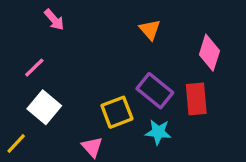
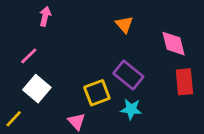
pink arrow: (54, 20) -> (45, 16), turned -126
pink diamond: (209, 53) -> (173, 44), turned -32
red rectangle: (196, 99) -> (184, 82), moved

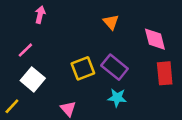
yellow square: (97, 93) -> (83, 68), moved

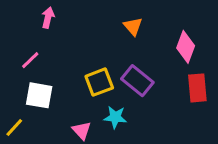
pink diamond: (155, 39) -> (186, 47), turned 35
white square: (33, 79) -> (39, 95), turned -30
cyan star: (117, 98) -> (115, 117), moved

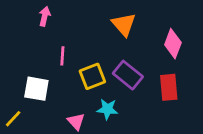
orange triangle: (133, 26) -> (124, 25), size x1.4
pink line: (30, 60) -> (62, 56), moved, turned -42
red rectangle: (197, 88) -> (169, 87), moved

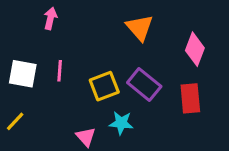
pink line: (62, 56) -> (60, 71), moved
white square: (36, 89) -> (23, 74), moved
yellow line: (13, 119) -> (15, 121), moved

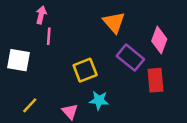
pink line: (60, 71) -> (49, 36), moved
purple rectangle: (144, 85) -> (130, 58), moved
yellow line: (15, 121) -> (30, 105), moved

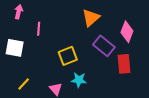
pink arrow: (41, 15) -> (19, 12), moved
orange triangle: (114, 22) -> (91, 18), turned 30

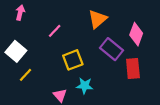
pink line: (39, 29) -> (55, 31), moved, turned 40
white square: (15, 48) -> (16, 51), turned 30
yellow line: (24, 84) -> (26, 75), moved

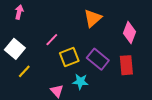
pink line: (55, 31) -> (52, 40), moved
purple rectangle: (111, 49) -> (98, 59), moved

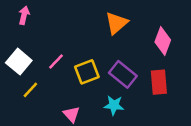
pink line: (52, 40) -> (56, 62), moved
cyan star: (80, 82) -> (114, 105), moved

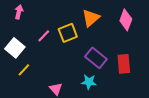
pink diamond: (163, 41) -> (126, 20), moved
pink line: (56, 62) -> (44, 36), moved
yellow square: (87, 72) -> (68, 33), moved

